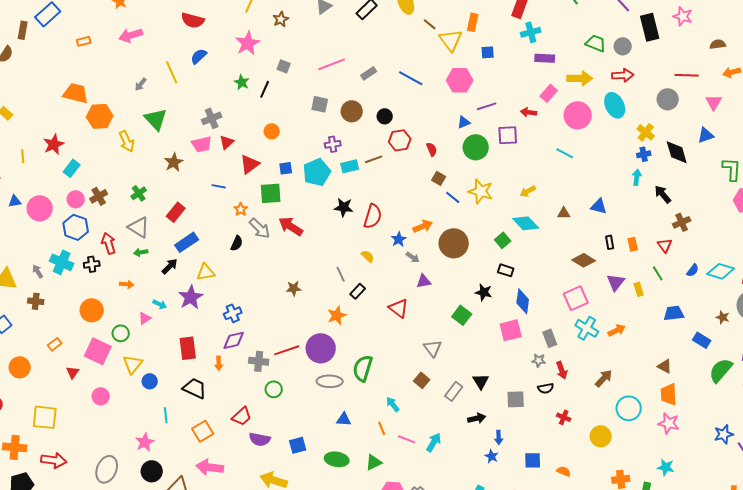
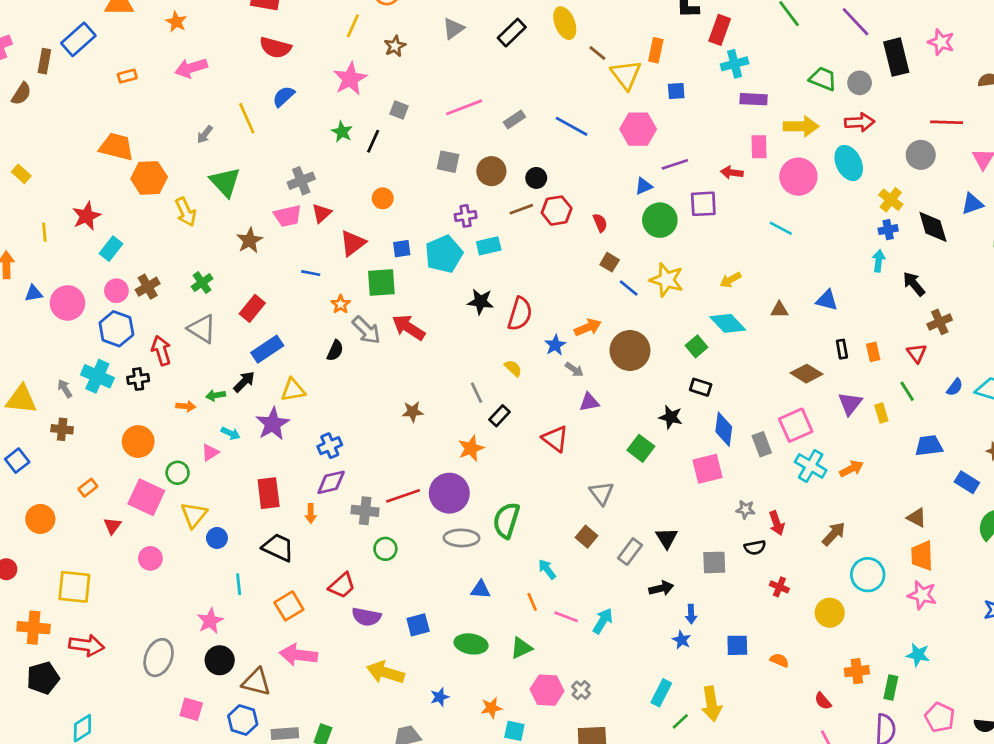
pink rectangle: (549, 93) -> (759, 147), turned -42
brown line: (374, 159) -> (521, 209), moved
green arrow: (141, 252) -> (216, 395), moved
gray rectangle: (550, 338) -> (762, 444), moved

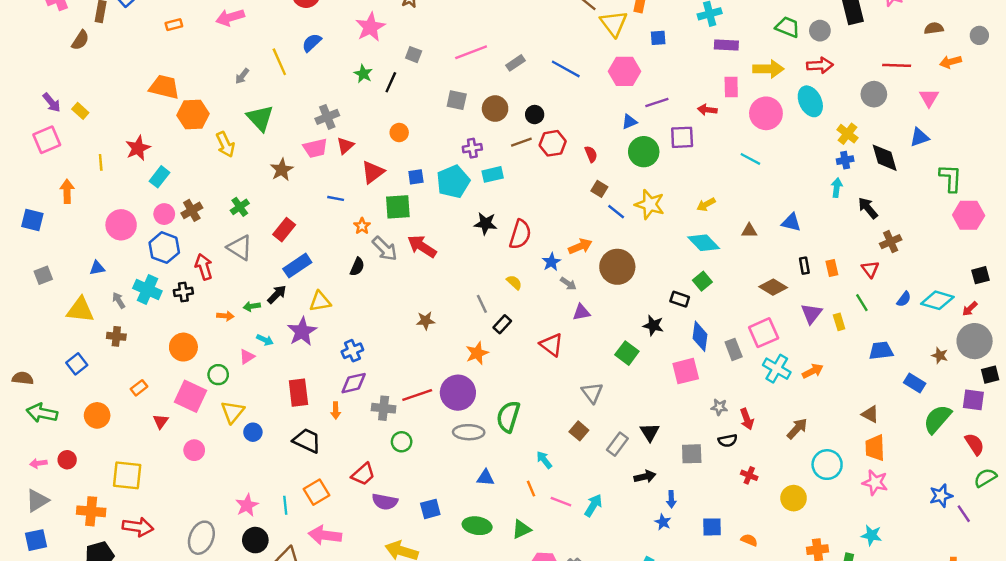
blue triangle: (34, 293) -> (97, 268), moved
green square: (697, 346) -> (702, 281), moved
cyan line: (239, 584) -> (285, 505), moved

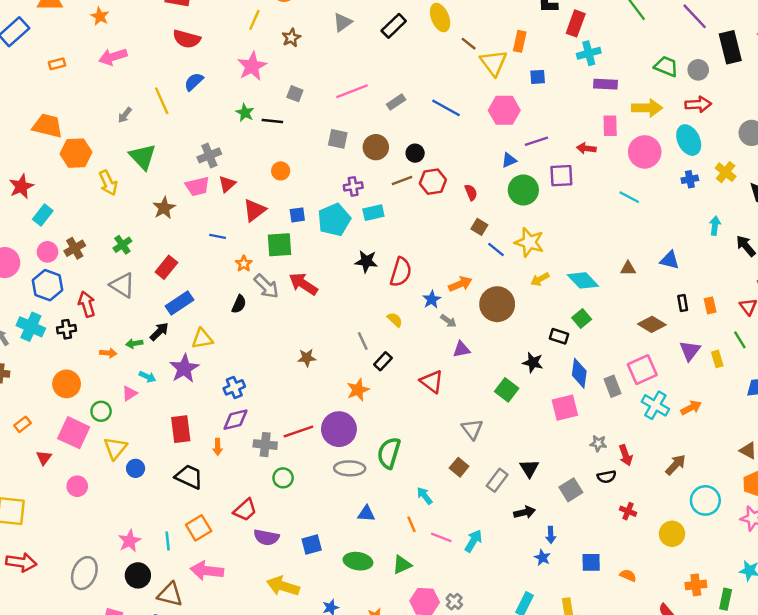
black line: (391, 82) -> (272, 121), turned 72
blue cross: (845, 160) -> (690, 179), moved
yellow arrow: (706, 204) -> (540, 279), moved
gray square: (692, 454) -> (571, 490), turned -30

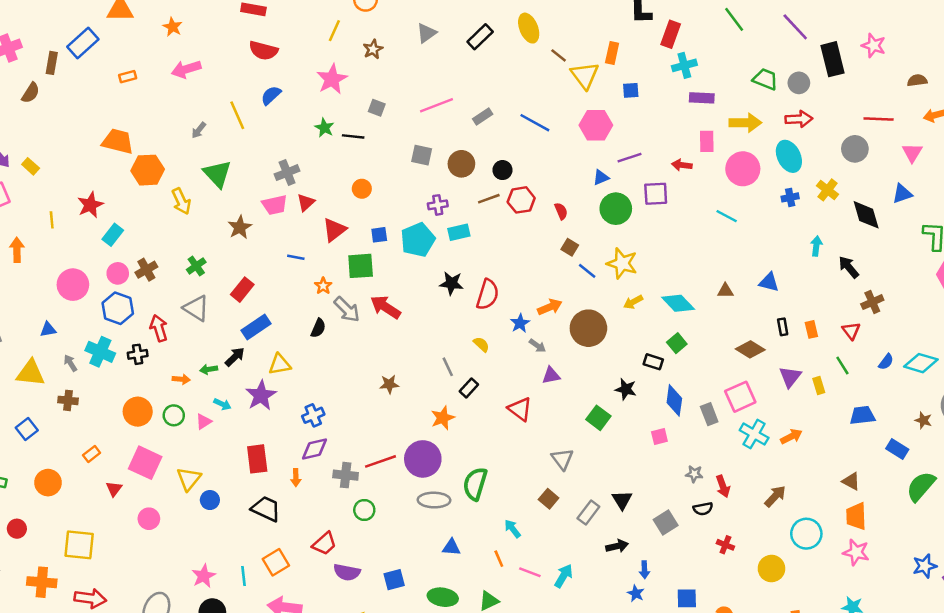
pink square: (565, 408) -> (659, 437), size x0.6
green circle: (101, 411) -> (174, 415), moved

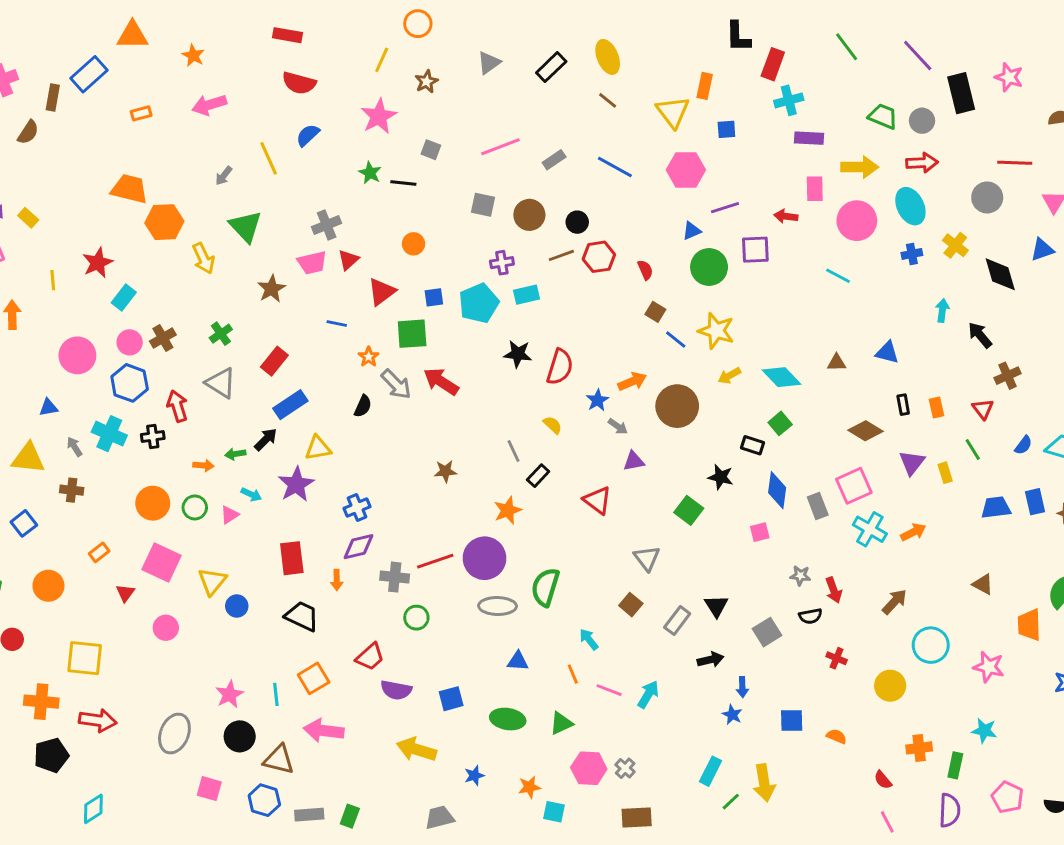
brown line: (559, 55) -> (608, 100), moved
blue rectangle: (897, 449) -> (1035, 502), moved, turned 45
orange trapezoid: (856, 516) -> (1029, 625), moved

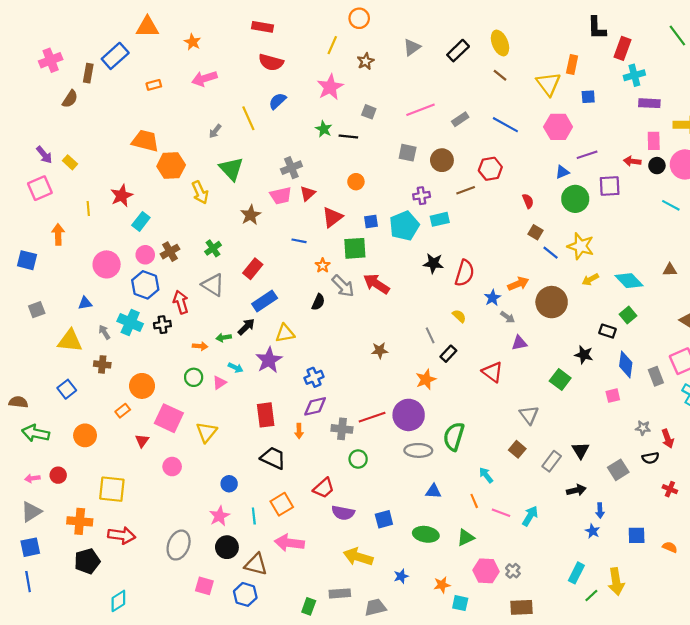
black circle: (577, 222) -> (657, 166), moved
red hexagon: (599, 257) -> (490, 169), moved
orange circle: (153, 503) -> (142, 386), moved
blue circle: (237, 606) -> (229, 484), moved
gray rectangle: (309, 815) -> (340, 593), moved

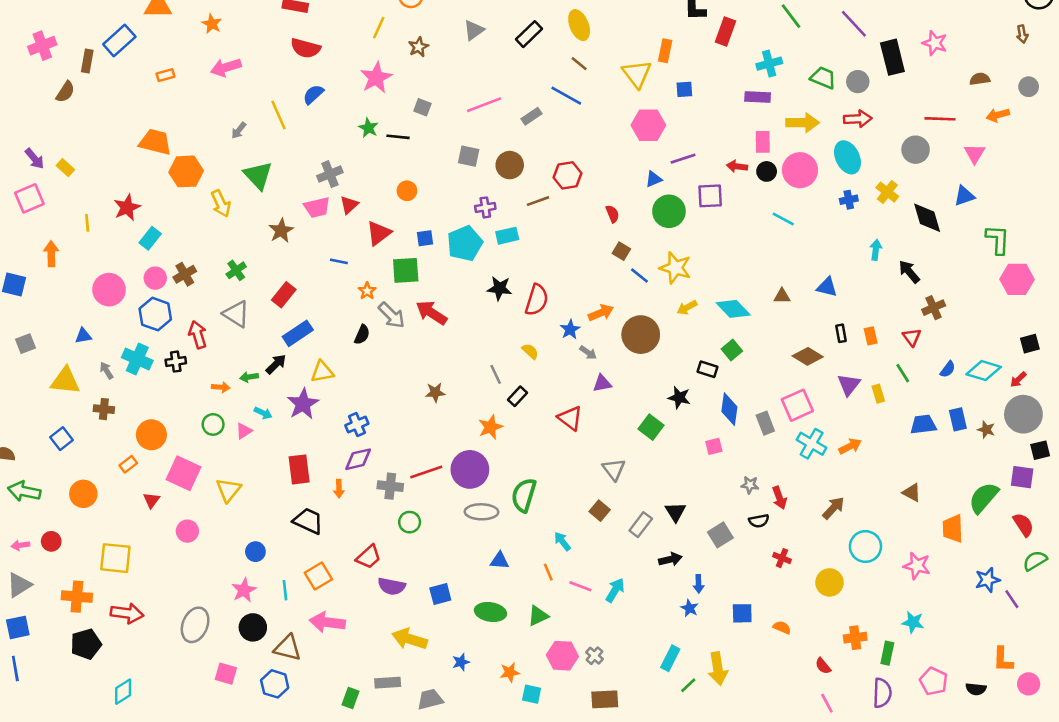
cyan cross: (634, 75) -> (769, 64), moved
blue line: (505, 125) -> (566, 96), moved

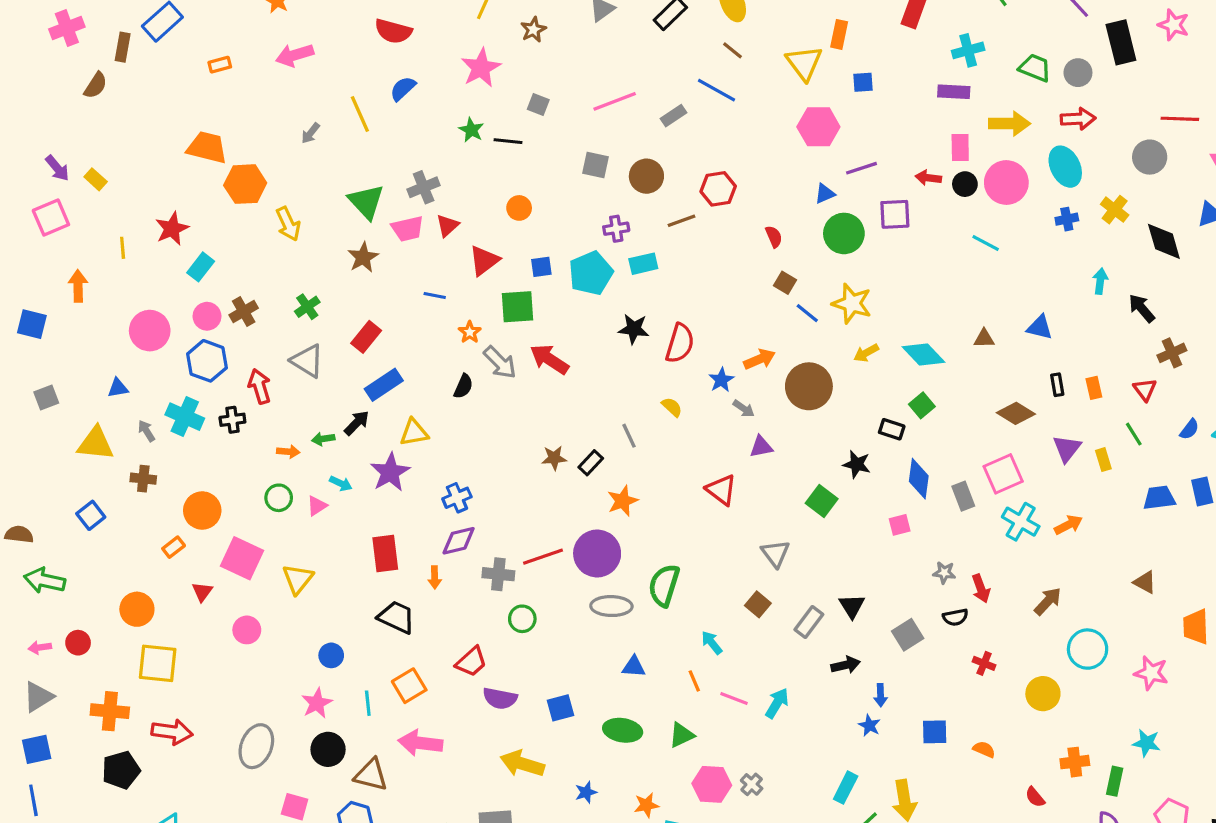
green triangle: (258, 175) -> (366, 202), moved
black rectangle: (517, 396) -> (591, 463), moved
orange circle: (83, 494) -> (137, 609), moved

